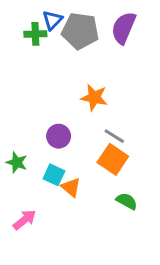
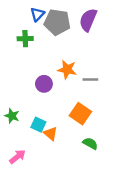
green cross: (35, 34) -> (25, 39), moved
purple circle: (59, 136) -> (44, 84), moved
gray line: (114, 136) -> (90, 79), moved, turned -32

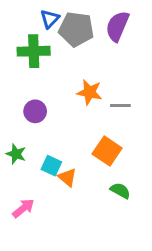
green cross: (25, 39) -> (34, 51), size x1.5
purple circle: (44, 84) -> (35, 111), moved

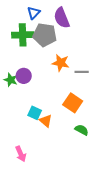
purple semicircle: (117, 26) -> (62, 18), moved, turned -45
gray pentagon: (76, 29) -> (45, 35), moved
green star: (16, 154) -> (11, 80), moved
pink arrow: (23, 208) -> (21, 154), moved, turned 105

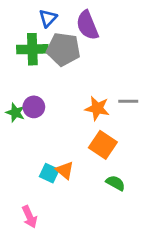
orange star: (61, 63) -> (97, 108), moved
gray line: (82, 72) -> (128, 101), moved
cyan square: (35, 113) -> (49, 173), moved

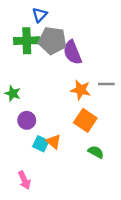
purple semicircle: (87, 25) -> (72, 52), moved
purple circle: (34, 107) -> (27, 120), moved

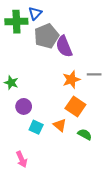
green cross: (27, 41) -> (16, 22), moved
gray pentagon: (52, 41) -> (46, 36), turned -30
orange star: (81, 90) -> (71, 80), turned -30
orange triangle: (54, 141) -> (60, 125), moved

